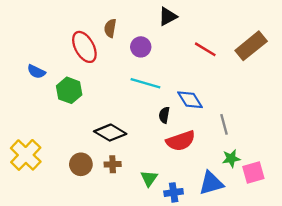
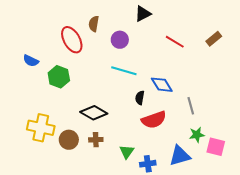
brown rectangle: (251, 46) -> (214, 39), size x0.6
yellow cross: (26, 155) -> (41, 128), moved, turned -32
pink square: (253, 173) -> (216, 147), turned 30

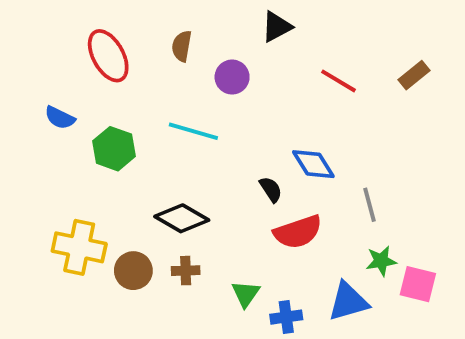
red ellipse: (72, 40) -> (108, 56), moved
cyan line: (124, 71) -> (193, 131), moved
black semicircle: (140, 98) -> (271, 189), turned 136

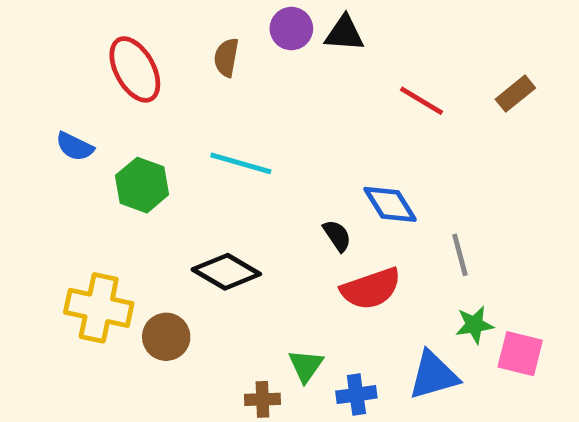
black triangle: (277, 27) -> (344, 33), turned 32
purple circle: (232, 77) -> (291, 29), moved
brown cross: (186, 271) -> (262, 399), moved

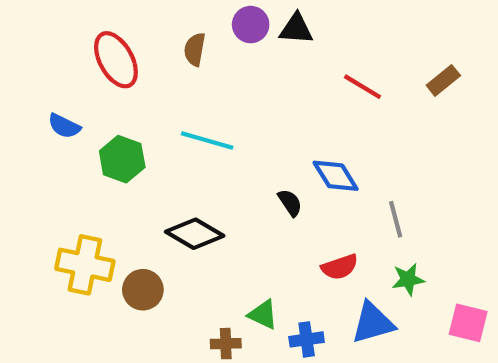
red semicircle: (371, 289) -> (340, 267), moved, size x0.7
pink square: (520, 354) -> (468, 323), moved
green triangle: (306, 366) -> (263, 315), turned -40

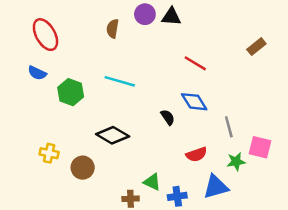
red ellipse: (116, 60) -> (45, 35), moved
red line: (362, 87) -> (195, 63), moved
yellow cross: (85, 265) -> (49, 153), size x0.6
pink square: (468, 323) -> (260, 147), moved

